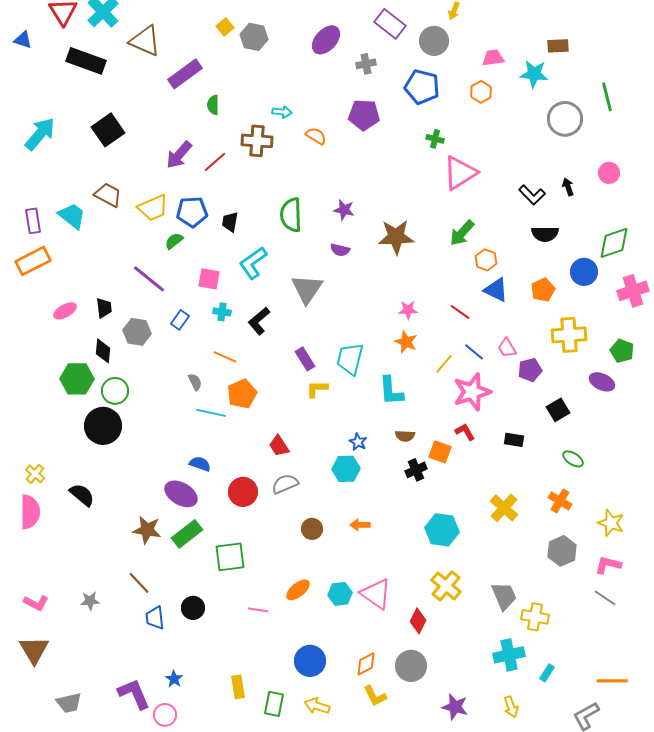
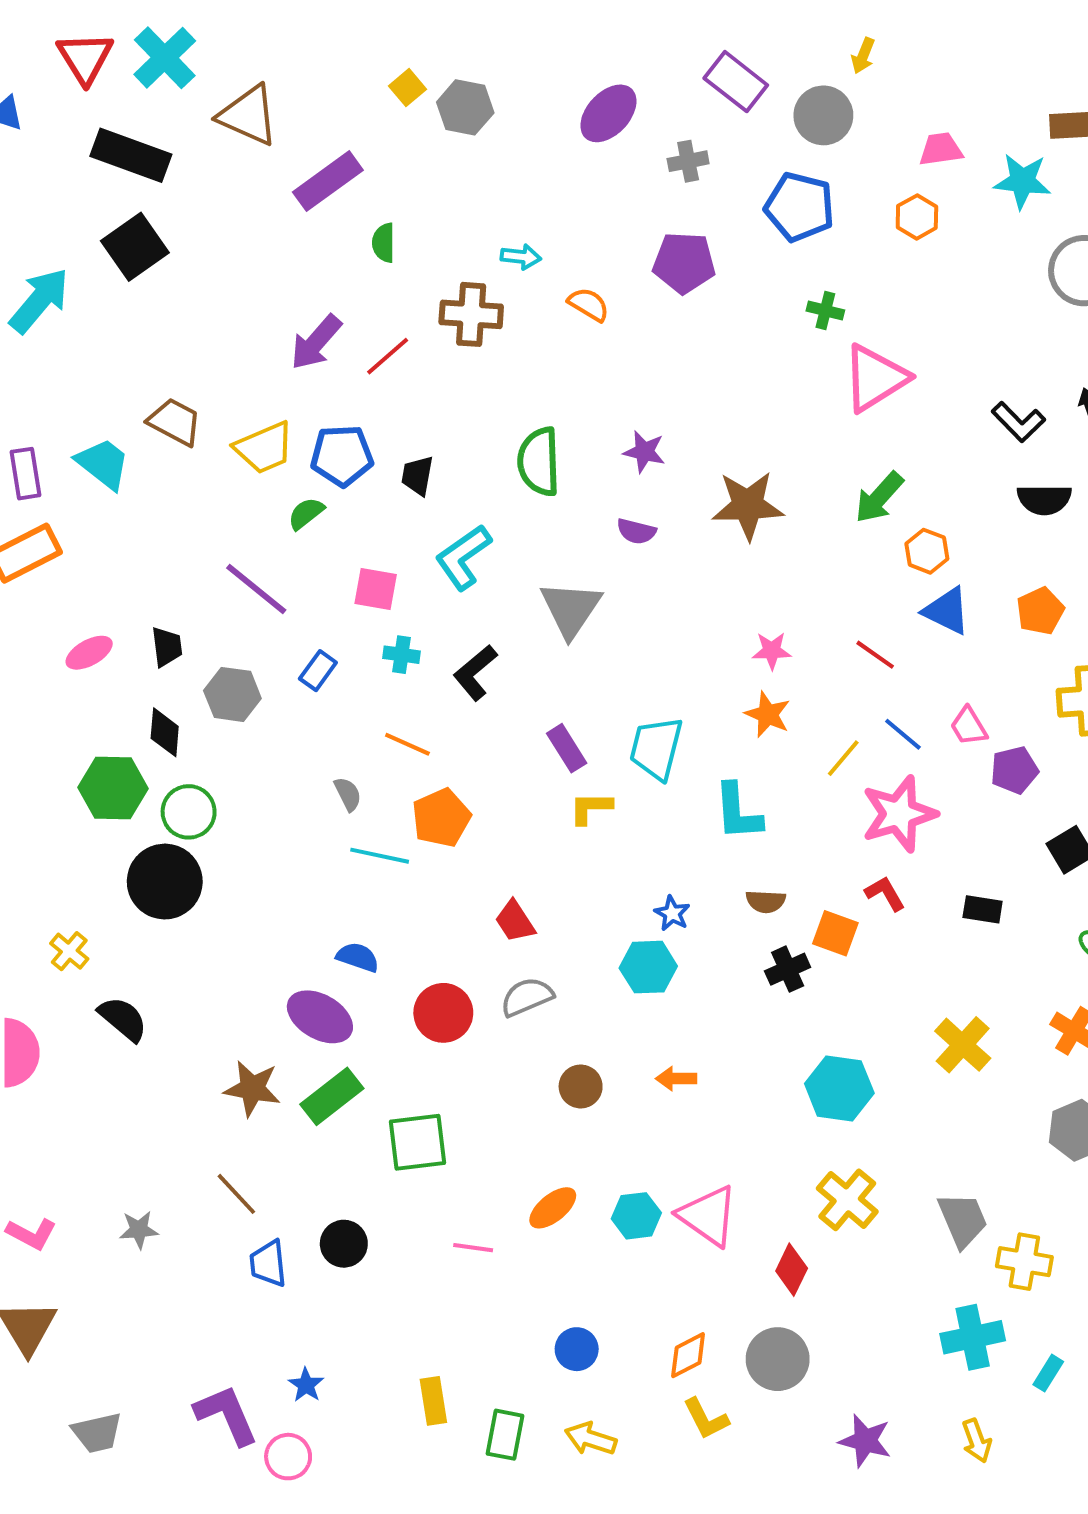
black square: (108, 130) -> (135, 247), moved
yellow cross: (35, 474) -> (69, 951), moved
blue circle: (310, 661) -> (577, 1349), size x0.7

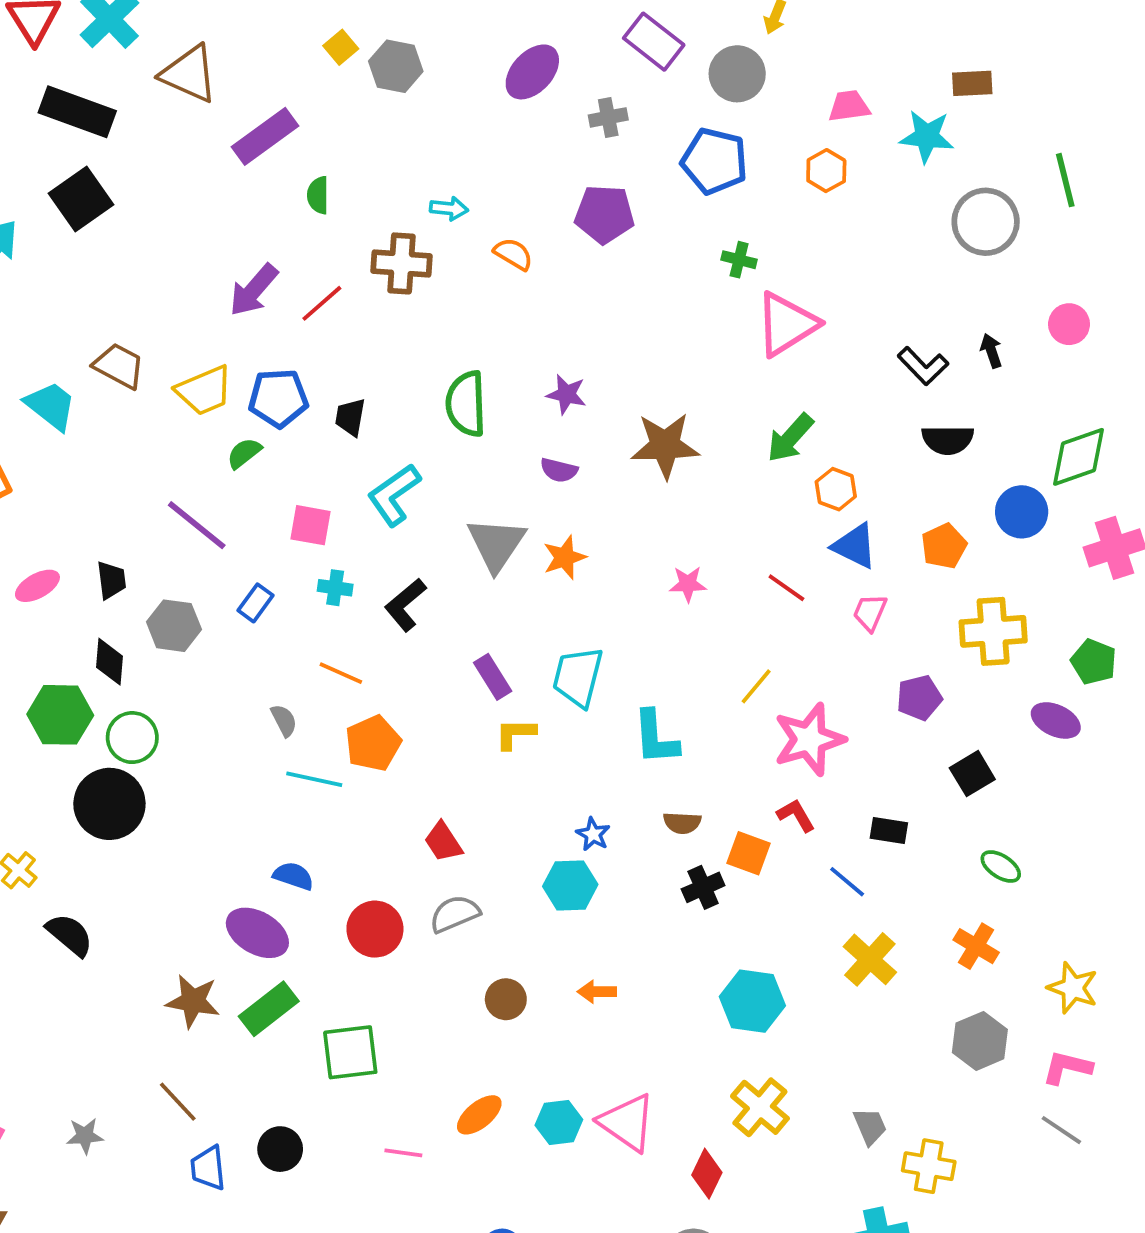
orange star: (768, 714) -> (565, 557), moved, turned 30
pink trapezoid: (969, 726) -> (870, 612), moved, turned 54
blue line: (903, 734) -> (847, 882), moved
gray trapezoid: (963, 1220) -> (870, 1126), size x0.7

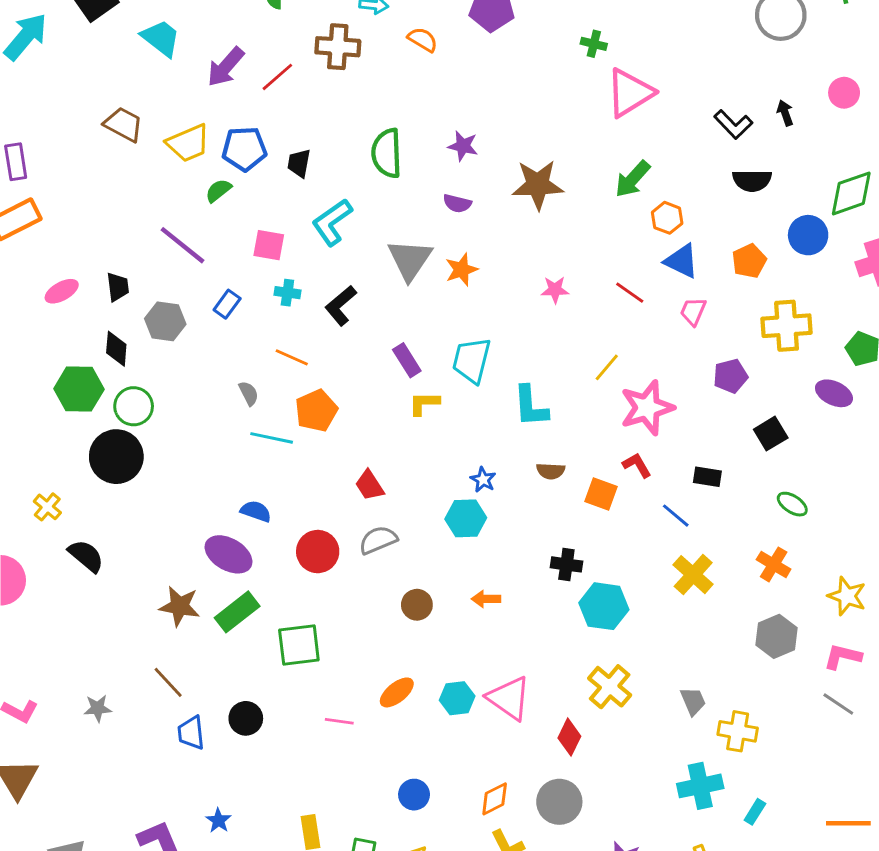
cyan trapezoid: (51, 406) -> (161, 38), moved
black cross: (703, 887) -> (566, 564), moved, turned 32

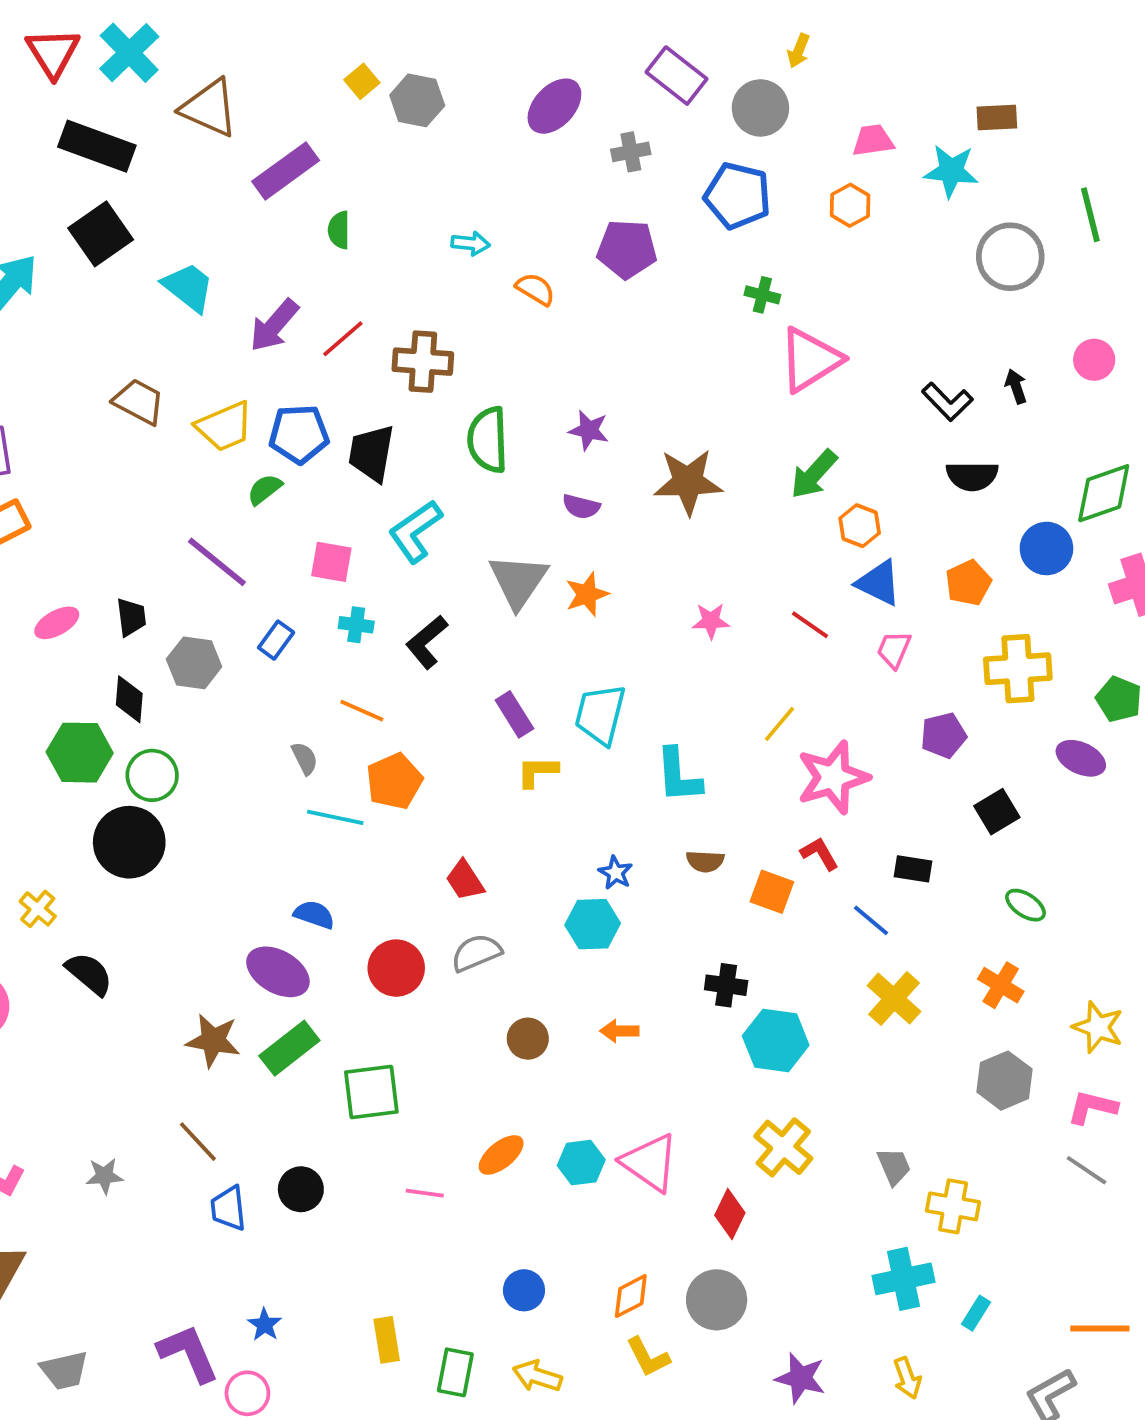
brown cross: (338, 47) -> (423, 362), moved
black trapezoid: (299, 163) -> (371, 453), size x1.5

